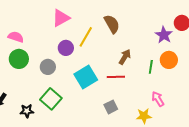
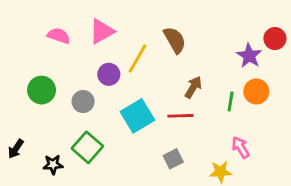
pink semicircle: (16, 37) -> (59, 36), moved

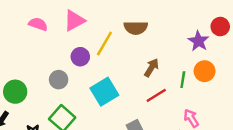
brown semicircle: (175, 40) -> (136, 28), turned 120
green circle: (42, 90) -> (15, 92), moved
red line: (180, 116) -> (156, 95), moved, turned -30

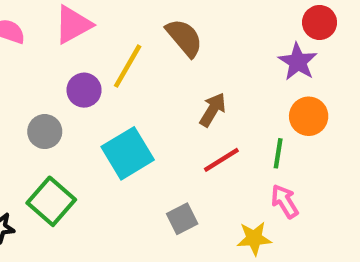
red circle: (220, 27) -> (320, 22), moved
brown semicircle: (136, 28) -> (184, 38), turned -130
green line: (183, 80) -> (278, 153), moved

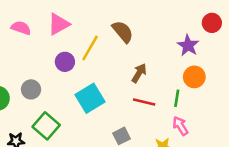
red circle: (320, 22) -> (212, 23), moved
gray circle: (45, 132) -> (31, 89), moved
red line: (221, 160) -> (144, 102), turned 45

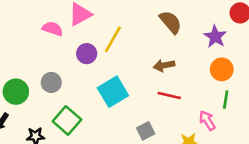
pink semicircle: (21, 28) -> (53, 29), moved
brown semicircle: (123, 32) -> (171, 22), moved
brown arrow: (139, 73) -> (164, 65), turned -132
green line: (177, 98) -> (226, 100), moved

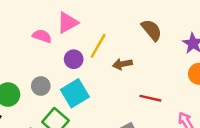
brown arrow: (164, 65) -> (122, 64), moved
cyan square: (113, 92) -> (75, 93), moved

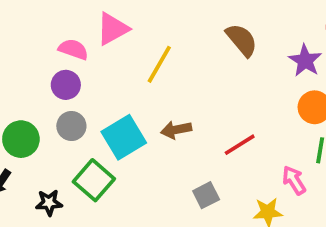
purple circle: (74, 59) -> (66, 85), moved
brown arrow: (122, 64) -> (176, 130), moved
red line: (150, 98) -> (240, 145), turned -45

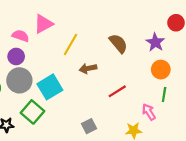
brown semicircle: (242, 40) -> (118, 43), moved
gray circle: (71, 126) -> (19, 80), size x1.5
brown arrow: (176, 130) -> (88, 68), moved
gray square: (206, 195) -> (89, 126), moved

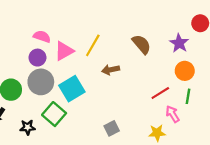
pink triangle: (43, 24) -> (64, 51), moved
red line: (117, 91) -> (160, 93), moved

